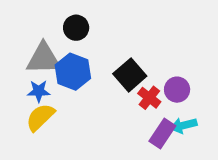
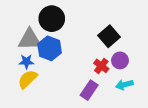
black circle: (76, 28) -> (52, 19), size x1.5
black square: (130, 75) -> (109, 36), moved
purple rectangle: (162, 133) -> (89, 90), moved

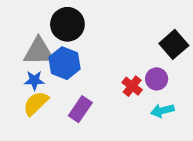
black square: (109, 36) -> (174, 44), moved
purple rectangle: (89, 90) -> (80, 109), moved

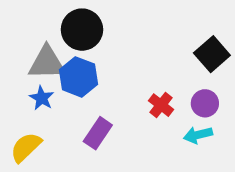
purple circle: (157, 79) -> (205, 103), moved
blue star: (34, 80) -> (42, 98), turned 30
yellow semicircle: (36, 103) -> (26, 147), moved

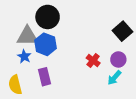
purple rectangle: (98, 133) -> (45, 77), moved, turned -48
cyan arrow: (198, 135) -> (114, 78), turned -35
yellow semicircle: (26, 147) -> (15, 85), turned -60

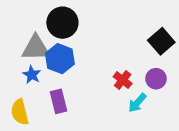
cyan arrow: (114, 78) -> (137, 103), moved

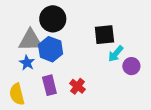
black square: (161, 41) -> (104, 35), moved, turned 35
red cross: (123, 80) -> (77, 86), moved
cyan arrow: (137, 103) -> (116, 54), moved

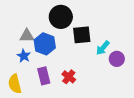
black circle: (53, 19) -> (61, 17), moved
black square: (104, 35) -> (82, 35), moved
gray triangle: (30, 40) -> (27, 36), size x0.7

